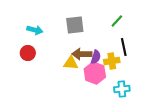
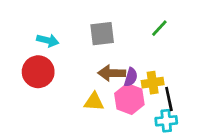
black line: (124, 47) -> (169, 99), moved
red circle: (28, 53) -> (38, 72), size x1.5
yellow triangle: (71, 63) -> (94, 102), moved

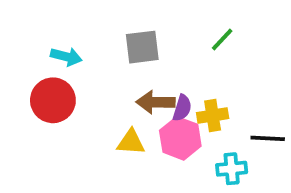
black line: (169, 99) -> (268, 138), moved, turned -75

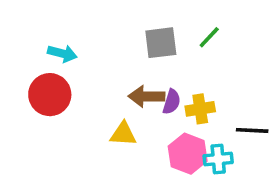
gray square: (142, 47) -> (161, 43), moved
pink hexagon: (180, 138) -> (188, 154), moved

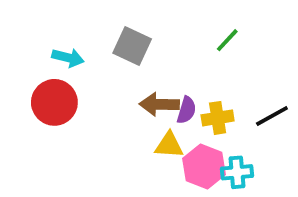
gray square: (161, 43) -> (132, 46), moved, turned 32
black line: (252, 130) -> (272, 116), moved, turned -32
yellow triangle: (123, 134) -> (169, 145), moved

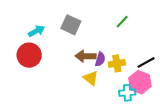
cyan arrow: (68, 58) -> (36, 31), turned -42
yellow triangle: (169, 145) -> (91, 78), turned 35
pink hexagon: (204, 167) -> (140, 82), moved

